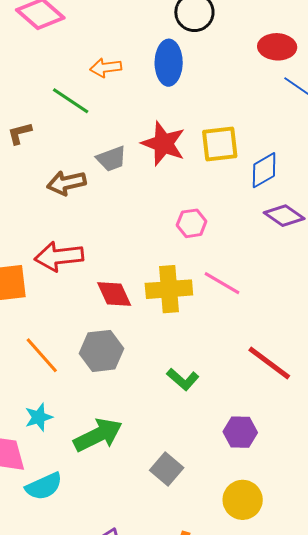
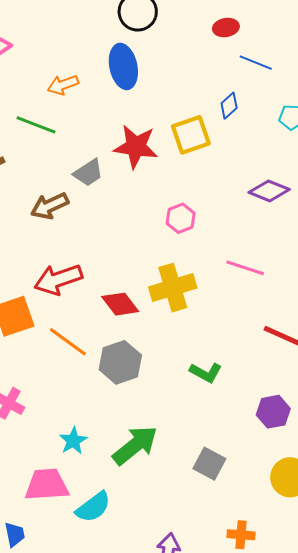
red ellipse: (277, 47) -> (226, 28), size x0.7
blue diamond: (264, 170) -> (229, 106), moved, size x0.7
pink line: (222, 283) -> (245, 268), moved
orange line: (42, 355) -> (68, 342), moved

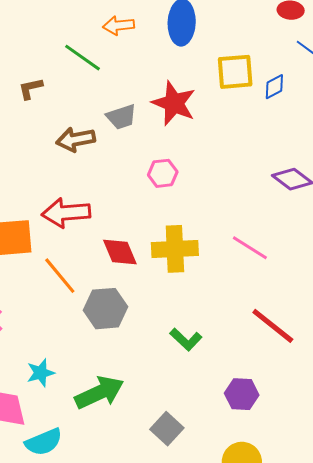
yellow square: (191, 135) -> (235, 72), moved
pink hexagon: (181, 218) -> (163, 173), moved

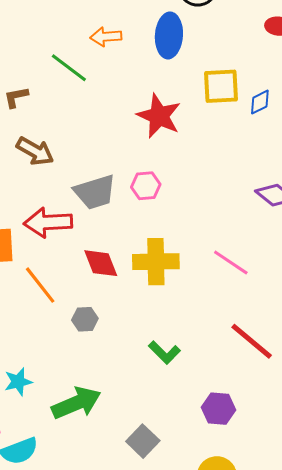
gray trapezoid: (121, 117) -> (95, 192), moved, size x1.4
brown arrow: (76, 139) -> (35, 151), moved, turned -141
gray hexagon: (106, 309) -> (85, 319), size x0.6

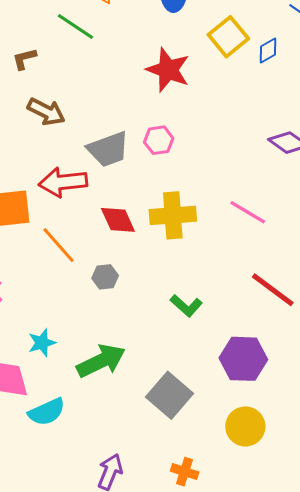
yellow square: (221, 86) -> (228, 37), turned -33
purple hexagon: (219, 409) -> (243, 359), size x1.4
gray square: (143, 441) -> (170, 395), size x1.4

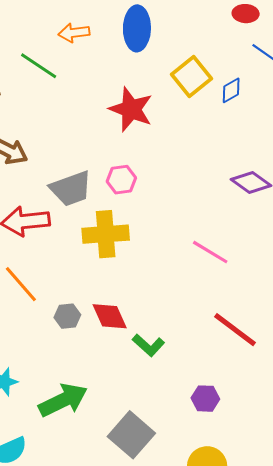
yellow cross: (173, 215) -> (106, 234), moved
red diamond: (118, 220) -> (110, 316), moved
purple hexagon: (243, 359) -> (205, 399), size x0.6

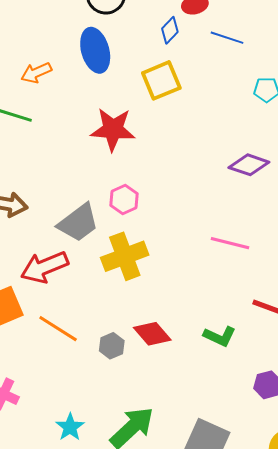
yellow square: (191, 76) -> (161, 80), turned 33
blue diamond: (231, 90) -> (170, 30), moved
green L-shape: (148, 345) -> (220, 336), moved

